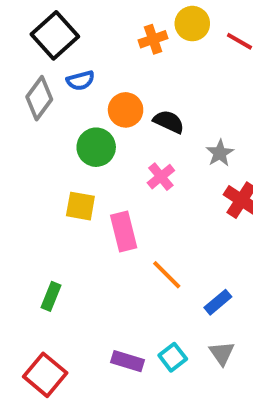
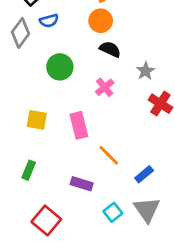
orange circle: (126, 110) -> (101, 21), moved
yellow square: (80, 206) -> (37, 120), moved
gray triangle: (222, 353) -> (147, 210), size x1.5
purple rectangle: (128, 361) -> (82, 184), moved
red square: (45, 375) -> (46, 220), moved

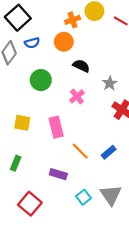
orange circle: (101, 21) -> (64, 42), moved
blue rectangle: (144, 174) -> (109, 152), moved

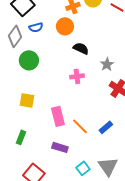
green circle: (41, 80) -> (29, 60), moved
pink cross: (77, 96) -> (77, 76), turned 32
pink rectangle: (56, 127) -> (58, 116), moved

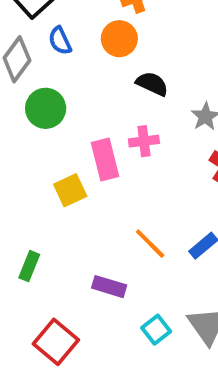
blue semicircle: (36, 27) -> (60, 41), turned 80
yellow square: (27, 100) -> (70, 190), moved, turned -35
pink rectangle: (58, 116) -> (105, 160), moved

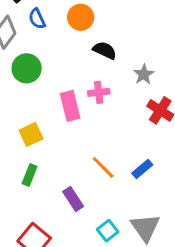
yellow square: (70, 190) -> (31, 134), moved
green rectangle: (29, 266) -> (30, 175), moved
purple rectangle: (109, 287) -> (73, 199), turned 40

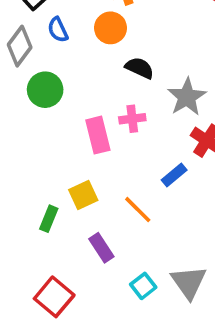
gray star: (144, 74) -> (187, 97), size x1.5
yellow square: (31, 134) -> (83, 195), moved
blue rectangle: (142, 169) -> (174, 175), moved

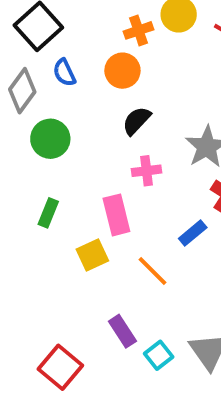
black semicircle: (140, 68) -> (137, 121), moved, turned -72
pink rectangle: (98, 135) -> (116, 215), moved
green rectangle: (49, 219) -> (48, 213), moved
purple rectangle: (101, 248) -> (122, 331), moved

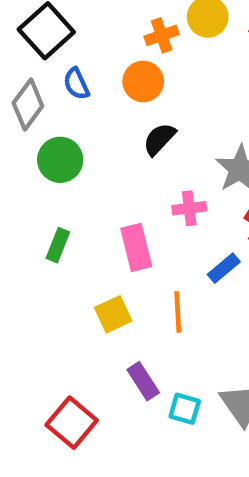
pink cross: (147, 171) -> (189, 208), moved
yellow square: (92, 255) -> (113, 314), moved
orange line: (153, 271) -> (178, 312), turned 42
cyan square: (159, 355) -> (185, 409), turned -36

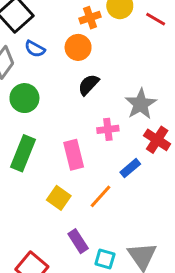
blue semicircle: (76, 84) -> (35, 49), turned -36
green rectangle: (58, 245) -> (23, 153), size x1.6
orange line: (178, 312) -> (100, 196), turned 45
yellow square: (113, 314) -> (59, 198), turned -30

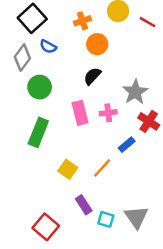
orange cross: (90, 18) -> (82, 21), moved
orange circle: (78, 47) -> (97, 44), moved
pink rectangle: (74, 155) -> (80, 113), moved

